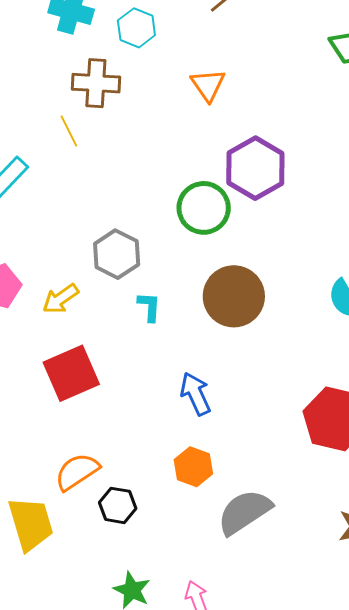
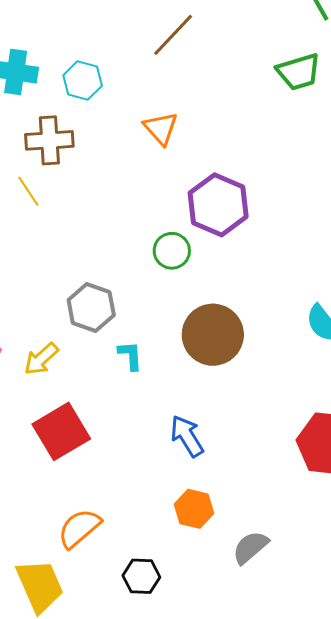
green circle: (204, 208) -> (172, 251), size x0.7
black hexagon: (118, 505) -> (141, 576), moved
gray semicircle: (244, 512) -> (250, 547), size x0.7

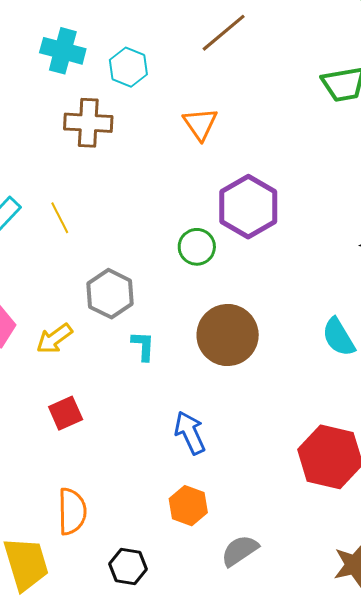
yellow line: (28, 191) -> (60, 218), moved
red square: (61, 431) -> (66, 413), size x0.6
orange semicircle: (79, 528) -> (72, 511), turned 123

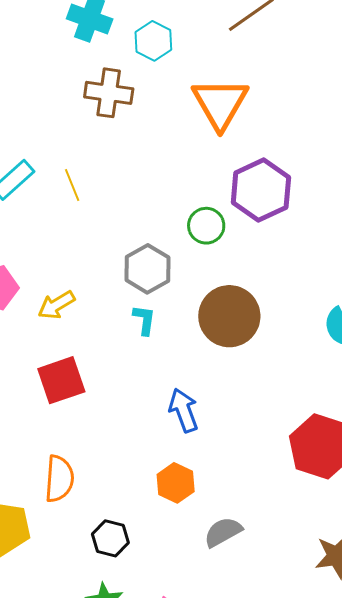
orange triangle: (200, 124) -> (220, 103), size x1.6
gray hexagon: (110, 294) -> (148, 269), moved
red square: (66, 413) -> (61, 380), size x1.4

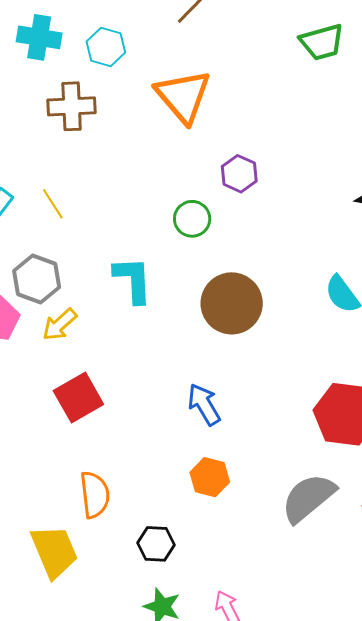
purple hexagon: (261, 190) -> (239, 174), size x0.6
gray hexagon: (148, 269) -> (37, 279), moved
cyan L-shape: (144, 320) -> (133, 280), moved, size x1.6
gray semicircle: (223, 532) -> (308, 498), moved, size x1.5

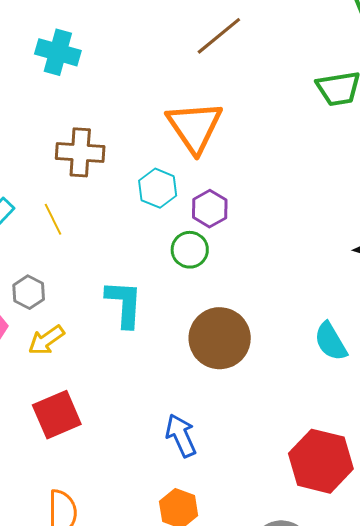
cyan hexagon: (106, 47) -> (158, 188), moved
brown cross: (72, 106) -> (80, 152), moved
purple hexagon: (239, 174) -> (210, 209), moved
gray hexagon: (37, 279) -> (29, 292), size x0.7

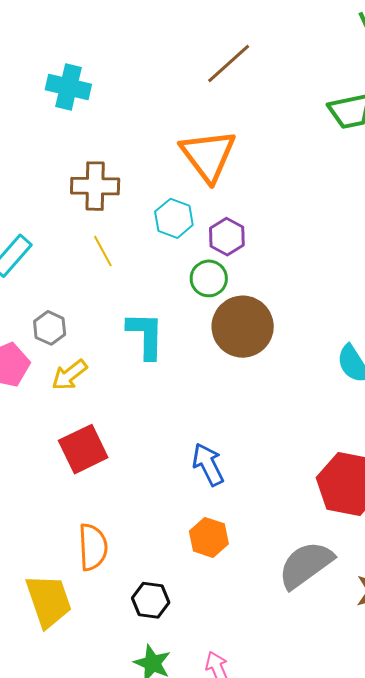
yellow line: (53, 219) -> (103, 251), moved
brown circle: (220, 338) -> (243, 327), moved

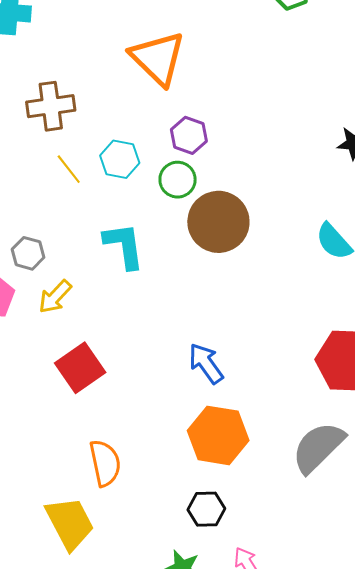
cyan hexagon: (174, 218) -> (120, 159), moved
orange hexagon: (209, 537) -> (218, 435), size x1.5
black hexagon: (151, 600) -> (206, 509), moved

